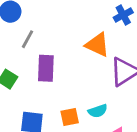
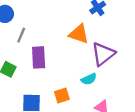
cyan semicircle: (98, 111) -> (89, 79), moved

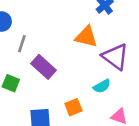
purple triangle: (103, 54) -> (115, 57), turned -40
purple rectangle: (39, 57) -> (44, 67), turned -40

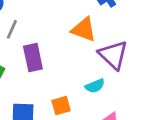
purple rectangle: (44, 67) -> (33, 58), turned 30

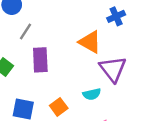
orange square: (61, 106) -> (59, 107), turned -30

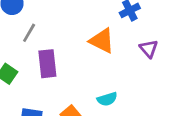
purple triangle: (113, 69) -> (149, 49), moved, size x0.6

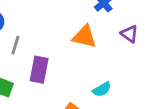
purple rectangle: (47, 64) -> (39, 70), turned 30

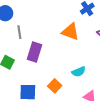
gray line: (15, 45) -> (19, 32), turned -32

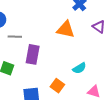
gray line: (19, 32) -> (15, 37), turned -72

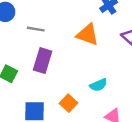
gray line: (15, 37) -> (36, 29), moved

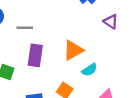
orange triangle: (88, 35) -> (73, 50), moved, turned -40

